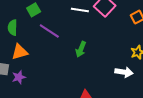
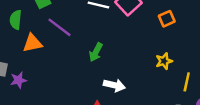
orange triangle: (20, 52) -> (32, 43), moved
white arrow: (124, 72) -> (114, 85), moved

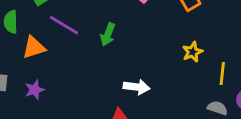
green arrow: (96, 52) -> (108, 34), moved
purple star: (18, 80) -> (35, 90), moved

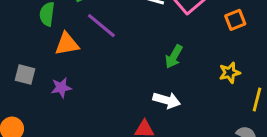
green arrow: (108, 34) -> (174, 57), moved

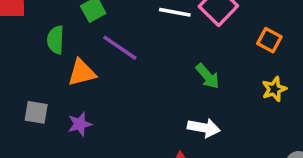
orange square: (235, 20) -> (269, 40), moved, turned -35
green arrow: (174, 57) -> (208, 76), turned -65

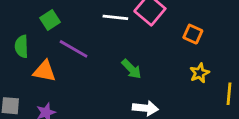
orange triangle: (82, 73) -> (44, 71), turned 30
green arrow: (208, 76) -> (132, 69), moved

